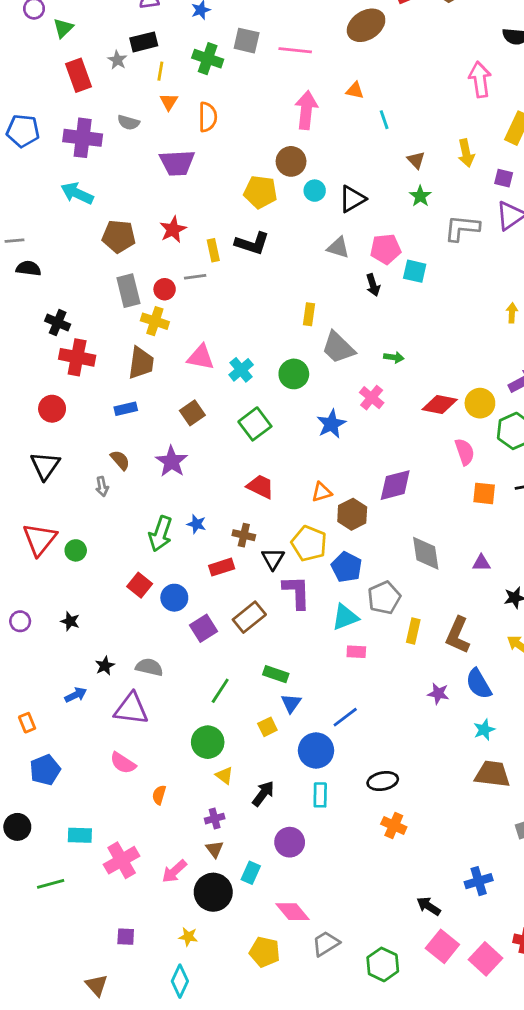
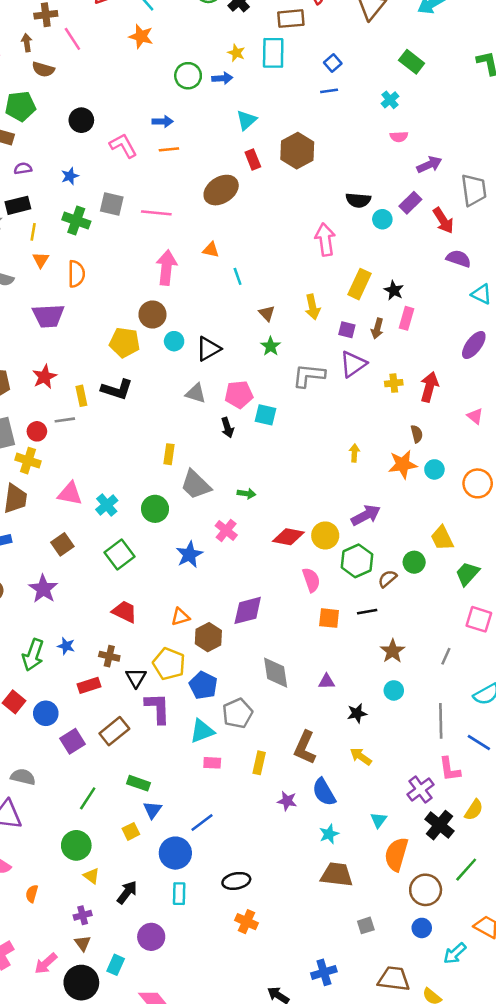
yellow rectangle: (413, 631) -> (259, 763), moved

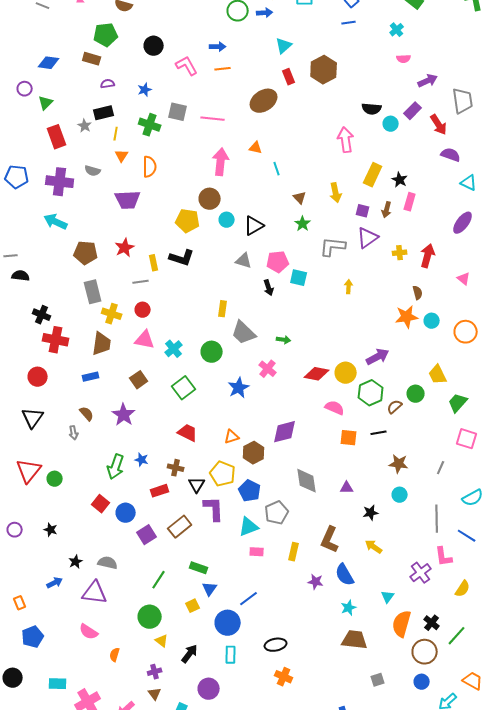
red circle: (37, 431) -> (143, 310), moved
yellow arrow: (354, 453) -> (349, 287), moved
pink semicircle: (311, 580) -> (335, 408), turned -48
brown star: (393, 651) -> (399, 464), turned -30
black cross: (440, 825) -> (432, 623), moved, size x0.7

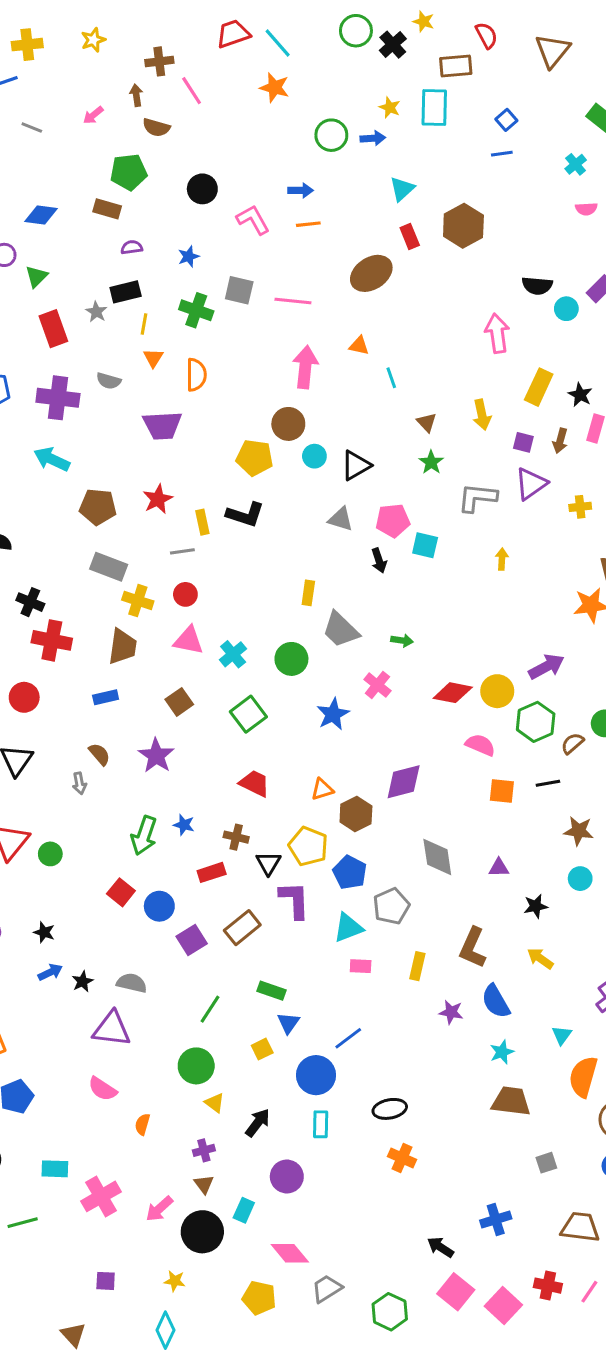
gray rectangle: (93, 292) -> (109, 567), turned -55
blue arrow: (55, 583) -> (50, 972), moved

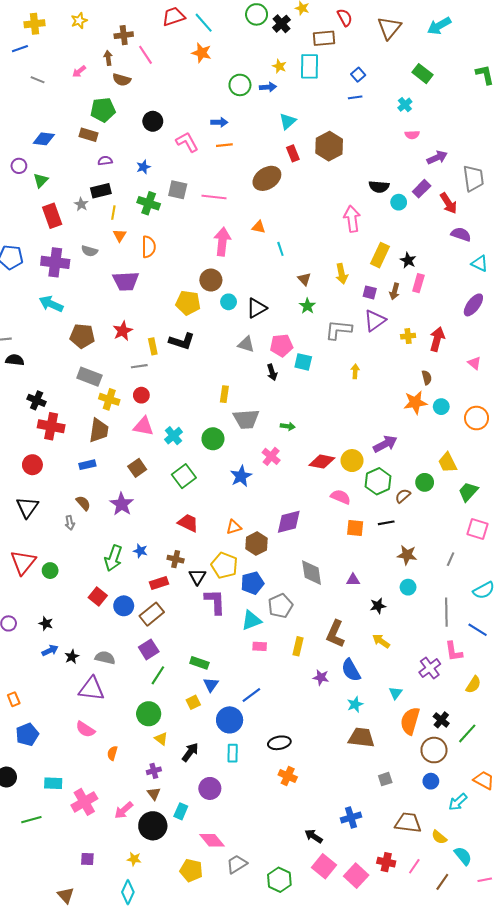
gray trapezoid: (341, 630) -> (246, 419), turned -48
blue pentagon: (350, 872) -> (252, 583), turned 30
brown rectangle: (242, 928) -> (152, 614), moved
purple square: (192, 940) -> (149, 649), moved

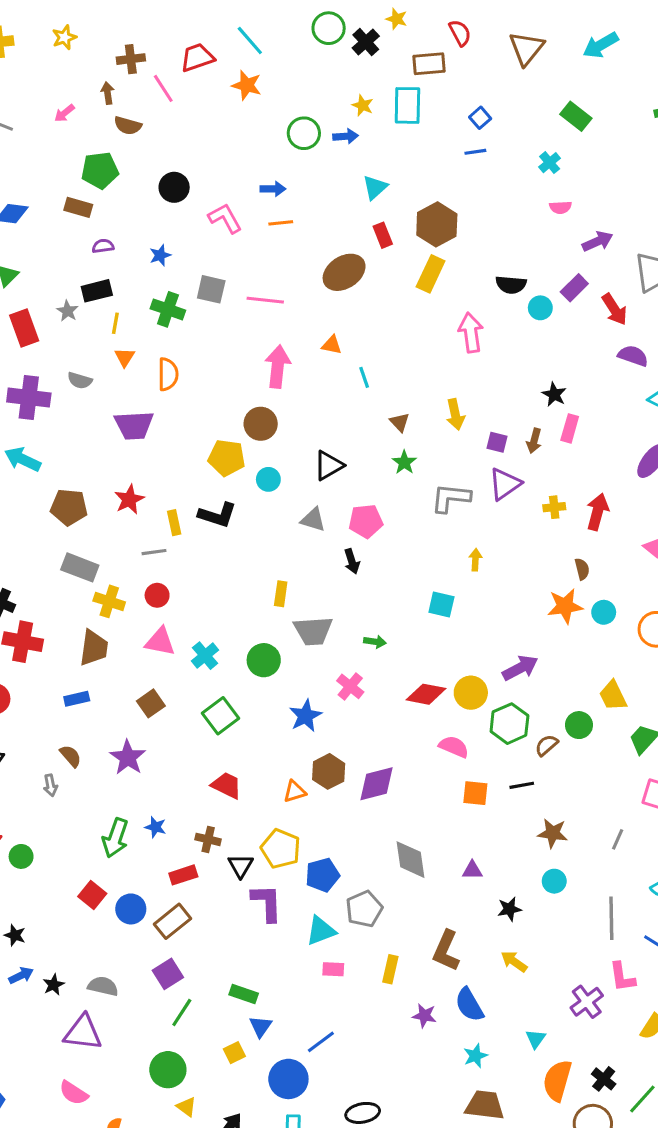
red trapezoid: (174, 16) -> (197, 58), moved
yellow rectangle: (380, 255) -> (431, 274), moved
cyan circle: (229, 302) -> (268, 479), moved
cyan square: (303, 362) -> (441, 605), moved
brown hexagon: (257, 544) -> (329, 771), moved

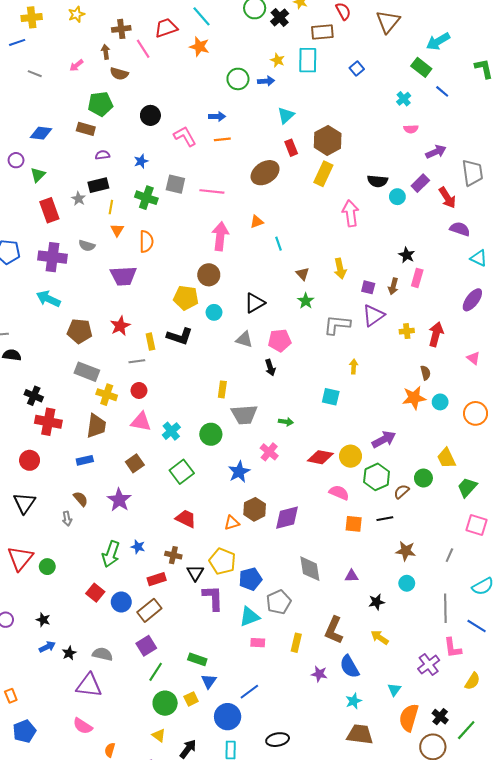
cyan arrow: (601, 45) -> (438, 41), moved
blue line: (475, 152) -> (442, 91), moved, turned 48
orange triangle: (332, 345) -> (257, 222), turned -32
green circle: (168, 1070) -> (165, 703), moved

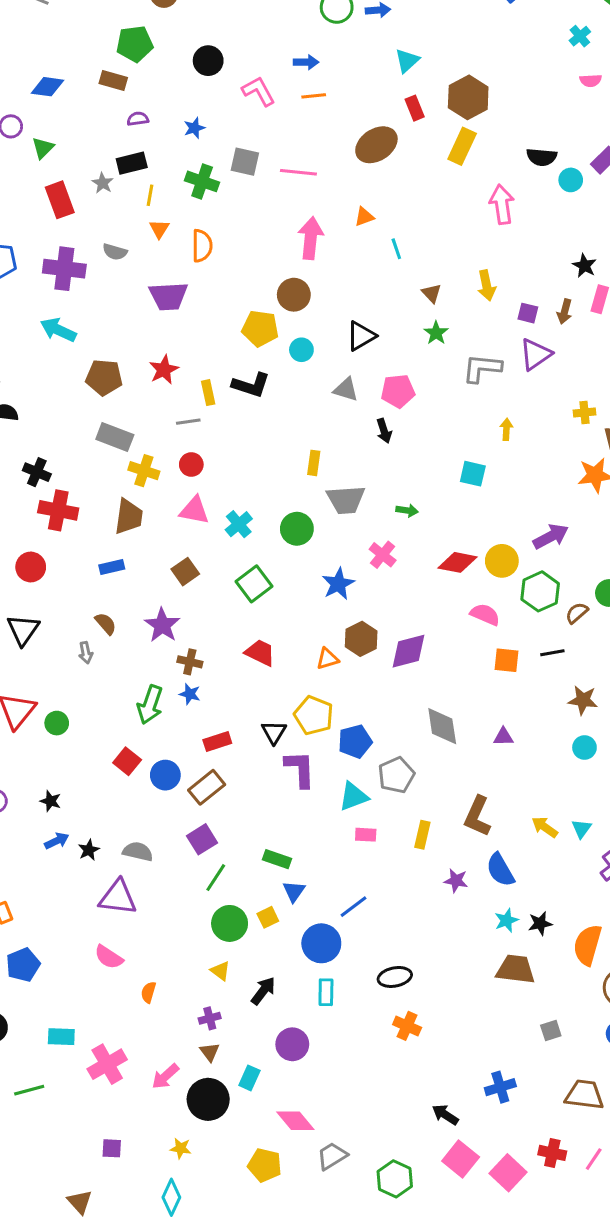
yellow cross: (407, 331) -> (584, 412), moved
brown cross: (173, 555) -> (190, 662), moved
black star: (377, 602) -> (540, 923), moved
cyan triangle: (394, 690) -> (581, 829), moved

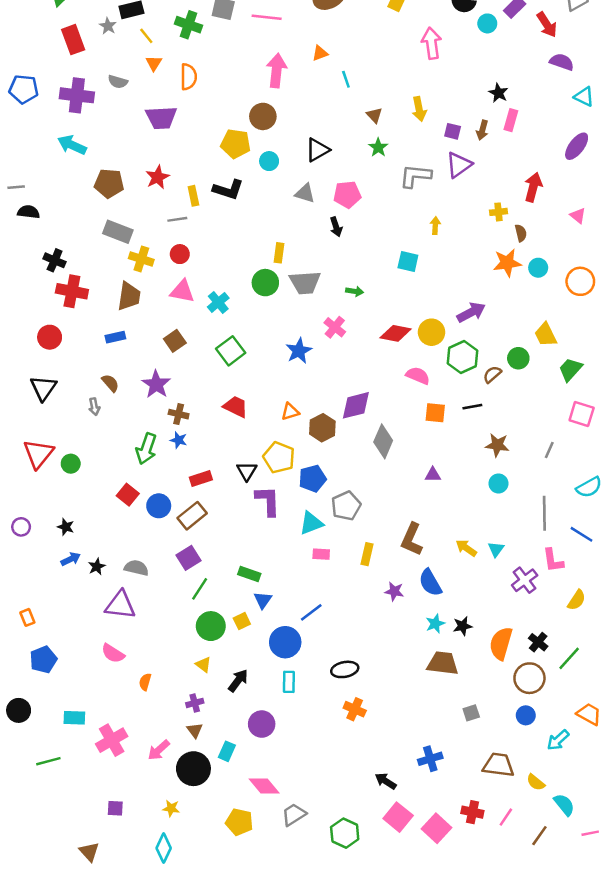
yellow line: (150, 195) -> (146, 36), turned -49
green circle: (297, 529) -> (265, 283), moved
brown hexagon: (361, 639) -> (322, 428), moved
gray diamond: (442, 726) -> (383, 441), moved, turned 32

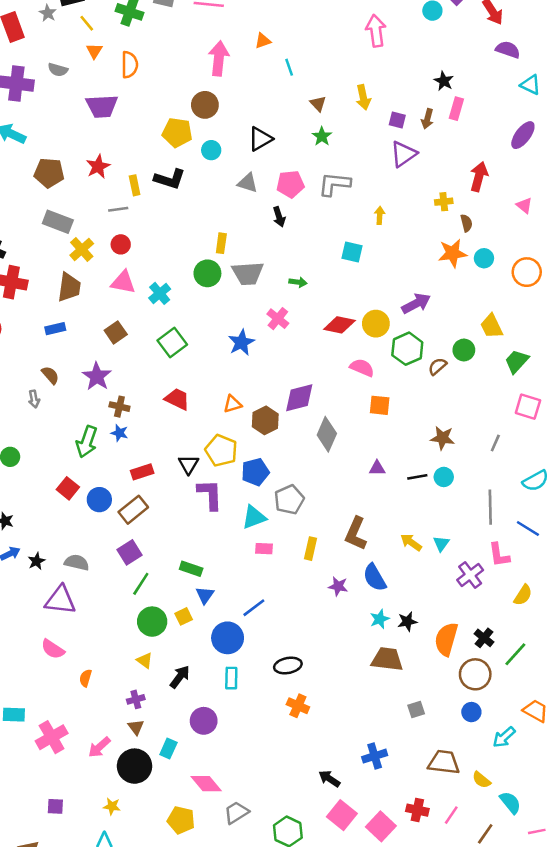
gray L-shape: (415, 176) -> (334, 184), moved
yellow cross: (141, 259) -> (82, 249), turned 30
black line: (472, 407) -> (417, 477), moved

